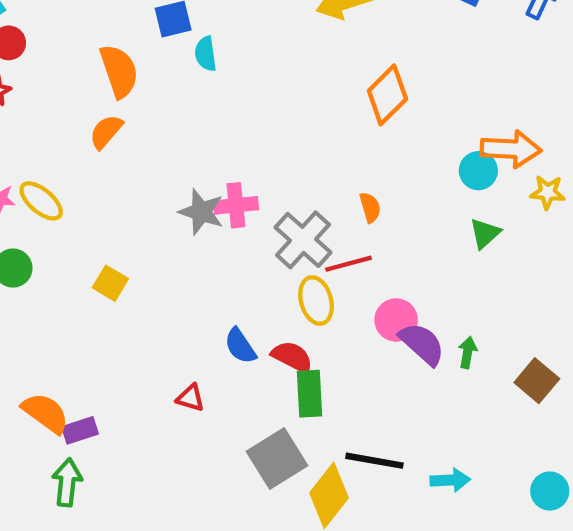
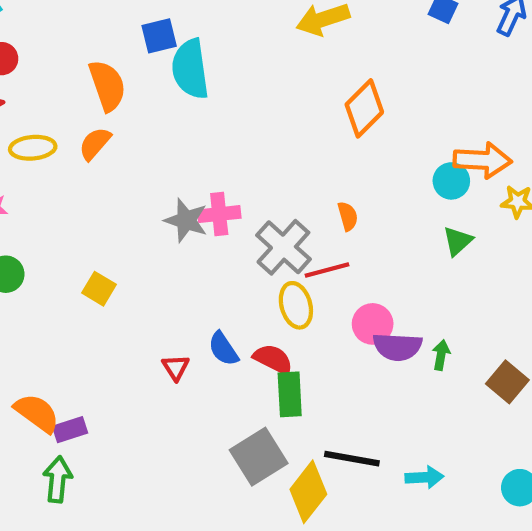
cyan semicircle: (206, 54) -> (190, 69), size x1.8
yellow ellipse: (41, 201) -> (33, 148), moved, turned -45
purple semicircle: (422, 344) -> (397, 347), turned 141
red triangle: (190, 398) -> (176, 367), moved, turned 40

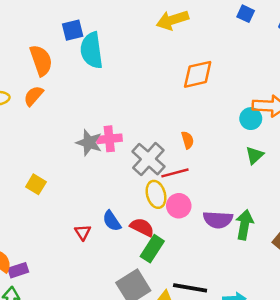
orange diamond: (364, 108) -> (198, 74), turned 32
pink circle: (373, 324) -> (179, 206), moved
green arrow: (441, 355) -> (244, 225), size x1.6
green rectangle: (290, 394) -> (152, 249), turned 36

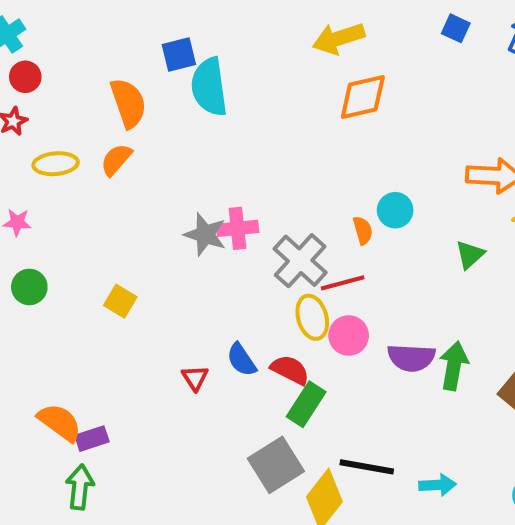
orange diamond: (198, 74) -> (363, 97), moved
cyan circle: (251, 119) -> (395, 210), moved

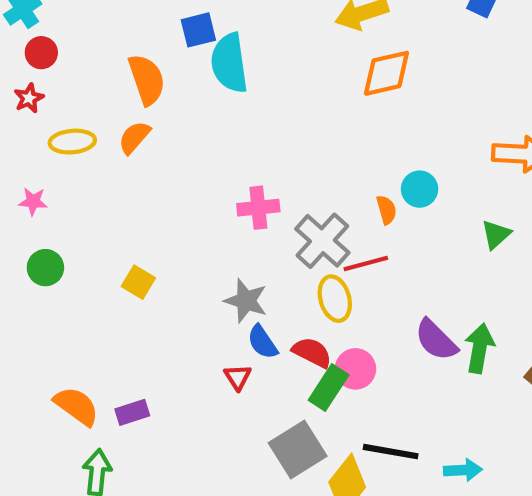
gray star: (205, 234) -> (246, 301), moved
pink circle: (349, 335) -> (355, 369), moved
purple semicircle: (411, 358) -> (436, 340), turned 42
red triangle: (195, 378) -> (238, 377), moved
purple rectangle: (92, 439) -> (132, 412), moved

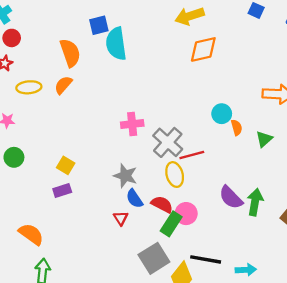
orange semicircle: (386, 210) -> (237, 127), moved
purple rectangle: (132, 412) -> (62, 191), moved

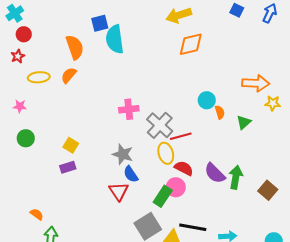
red semicircle: (162, 204) -> (184, 168), moved
red triangle: (121, 218) -> (119, 191), size x1.5
orange semicircle: (31, 234) -> (37, 214), moved, size x0.6

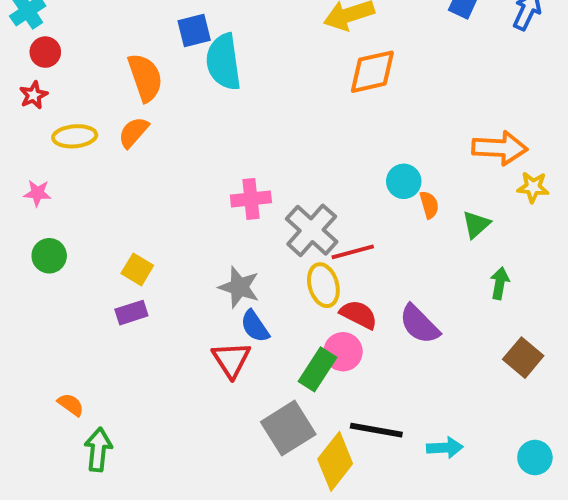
green arrow: (236, 177) -> (500, 283), moved, size x0.7

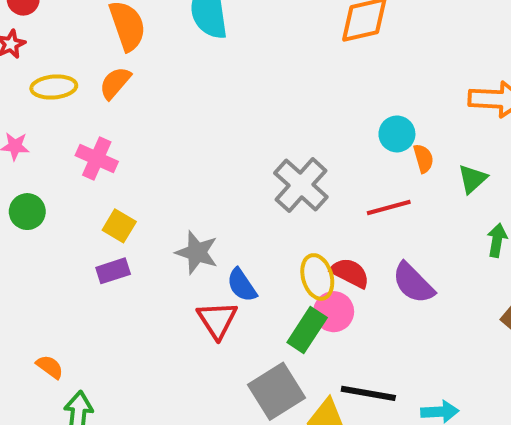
pink cross: (251, 199) -> (97, 158), moved, turned 30
red line: (353, 252) -> (389, 207), moved
yellow ellipse: (323, 285) -> (317, 277), moved
gray star: (239, 287) -> (197, 252), moved

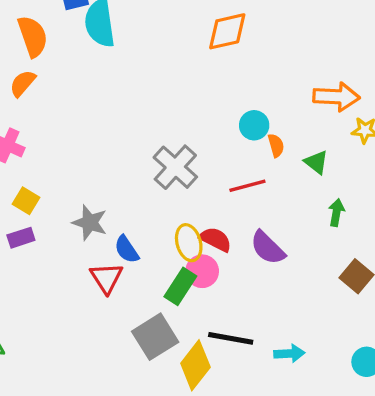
green triangle: (473, 179) -> (316, 162), turned -40

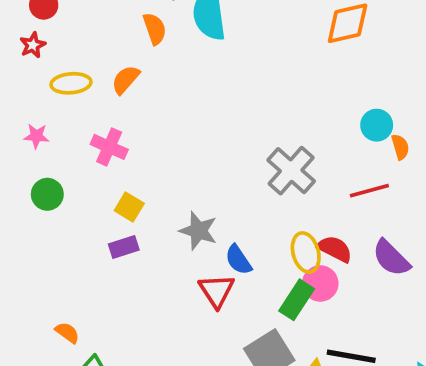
orange semicircle: (33, 36) -> (155, 29), moved, size x0.7

